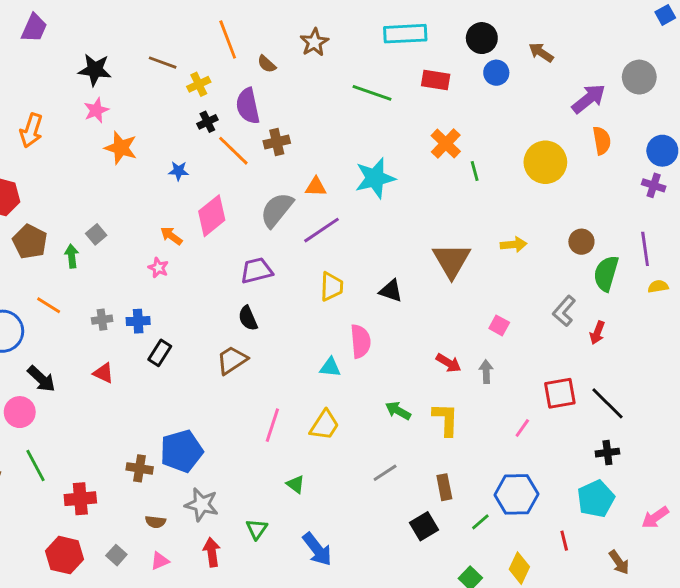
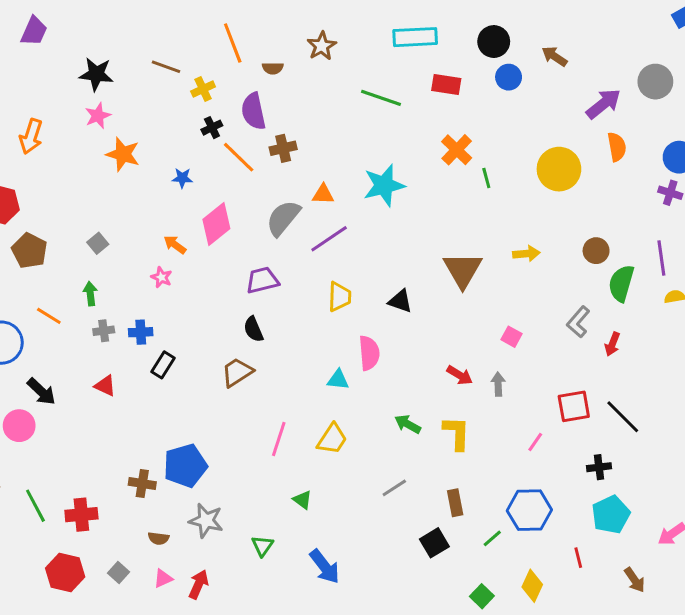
brown semicircle: (267, 64) -> (273, 68), turned -42
green arrow: (72, 256) -> (90, 294), moved
black cross: (607, 453) -> (599, 467), moved
green line: (36, 466) -> (35, 506), moved
red arrow: (212, 552) -> (199, 584), moved, turned 32

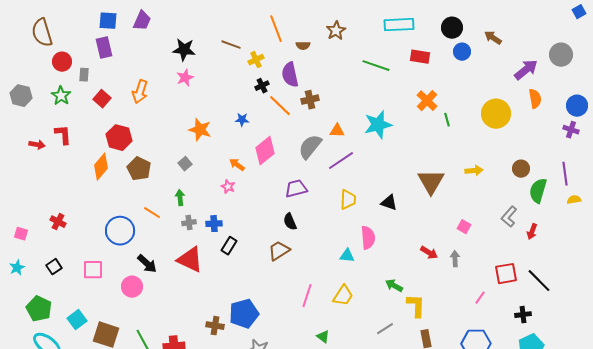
orange star: (123, 154) -> (200, 130), moved
red triangle: (105, 386) -> (190, 260), size x1.8
yellow L-shape: (457, 433) -> (416, 306), moved

